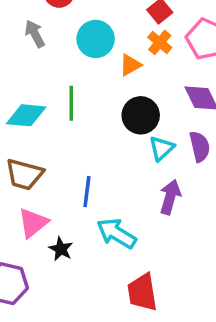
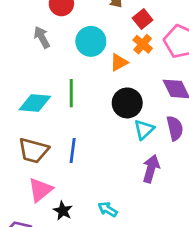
blue line: (87, 192) -> (73, 151), moved
cyan arrow: (116, 233) -> (108, 209), moved, size x0.6

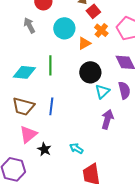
red square: (143, 19) -> (93, 11), moved

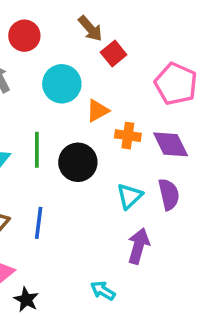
orange cross: (101, 30) -> (128, 136), moved, turned -32
black circle: (90, 72) -> (78, 162), moved
cyan arrow: (76, 148) -> (103, 291), moved

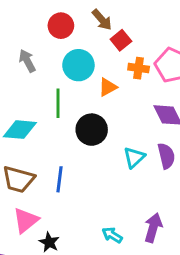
red circle: (24, 36) -> (61, 26), moved
orange cross: (128, 136) -> (139, 68), moved
green line: (37, 150) -> (58, 103), moved
purple arrow: (139, 246) -> (153, 228), moved

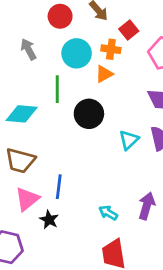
red square: (121, 40) -> (129, 30), moved
orange cross: (139, 68) -> (111, 49), moved
blue line: (59, 179) -> (59, 187), moved

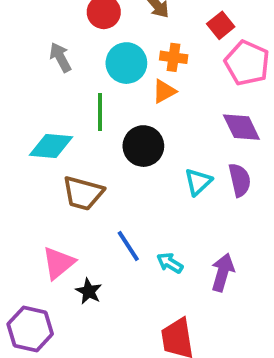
red square: (129, 30) -> (221, 25), moved
brown trapezoid: (20, 161) -> (83, 193), moved
blue line: (59, 187) -> (128, 246), moved, turned -40
cyan arrow: (108, 213) -> (170, 263), moved

